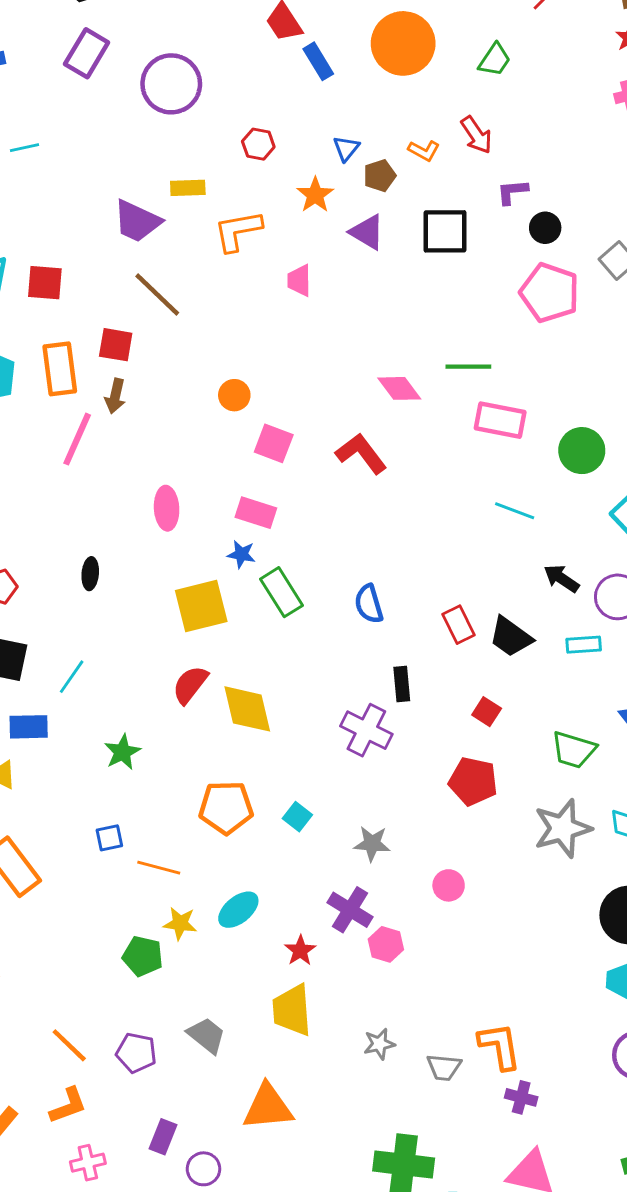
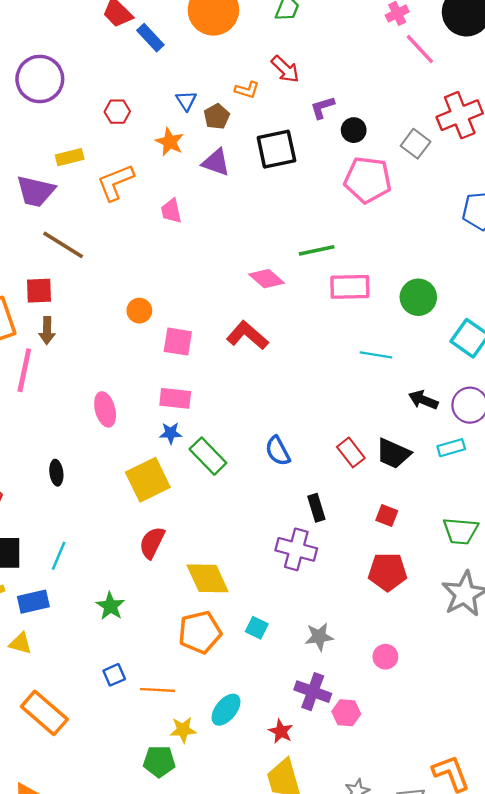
yellow diamond: (247, 709) -> (208, 578), moved

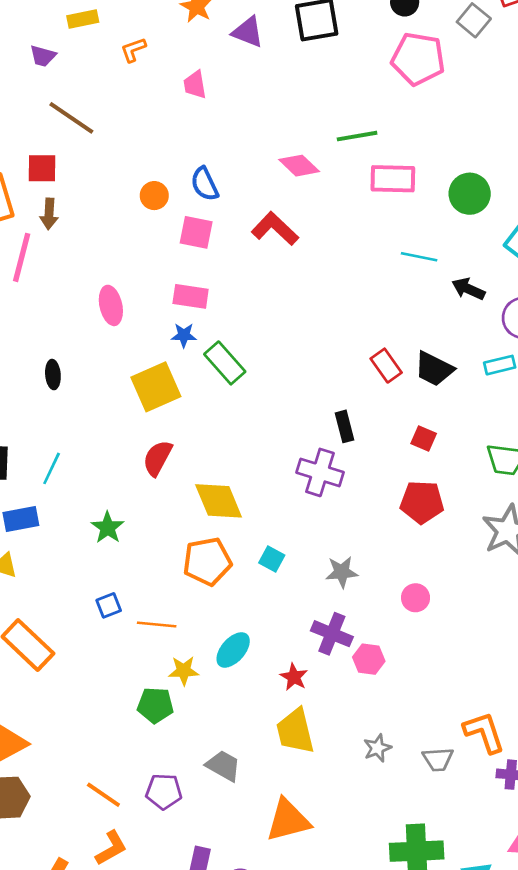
orange L-shape: (115, 182) -> (133, 50), size x0.6
purple trapezoid: (36, 191) -> (43, 56), size x0.6
black arrow: (423, 400) -> (468, 289), moved
blue semicircle: (278, 451) -> (205, 184), moved

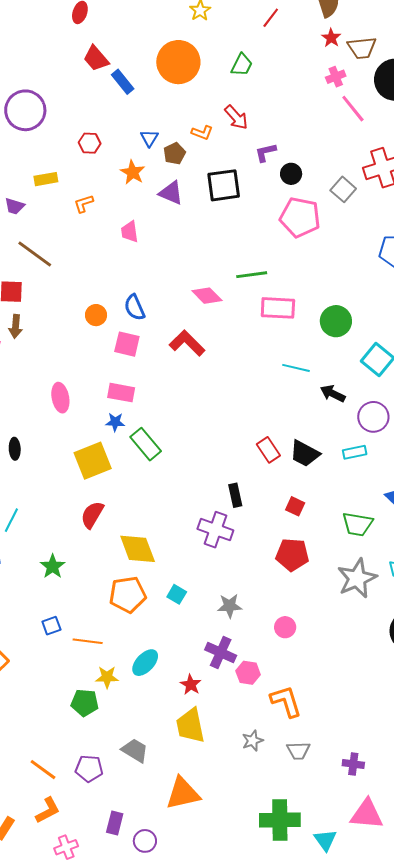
orange L-shape: (484, 732) -> (286, 701), moved

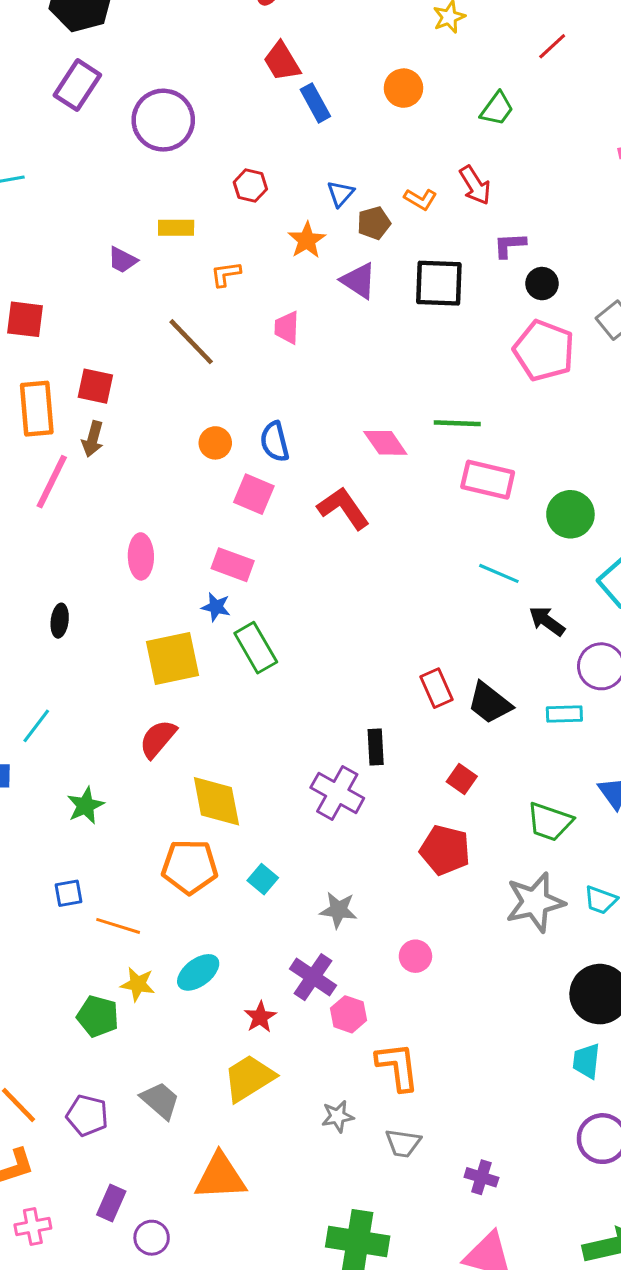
orange circle: (178, 62) -> (403, 88), size x0.6
brown line: (35, 254) -> (191, 342), moved
yellow trapezoid: (190, 726) -> (249, 1078), turned 60

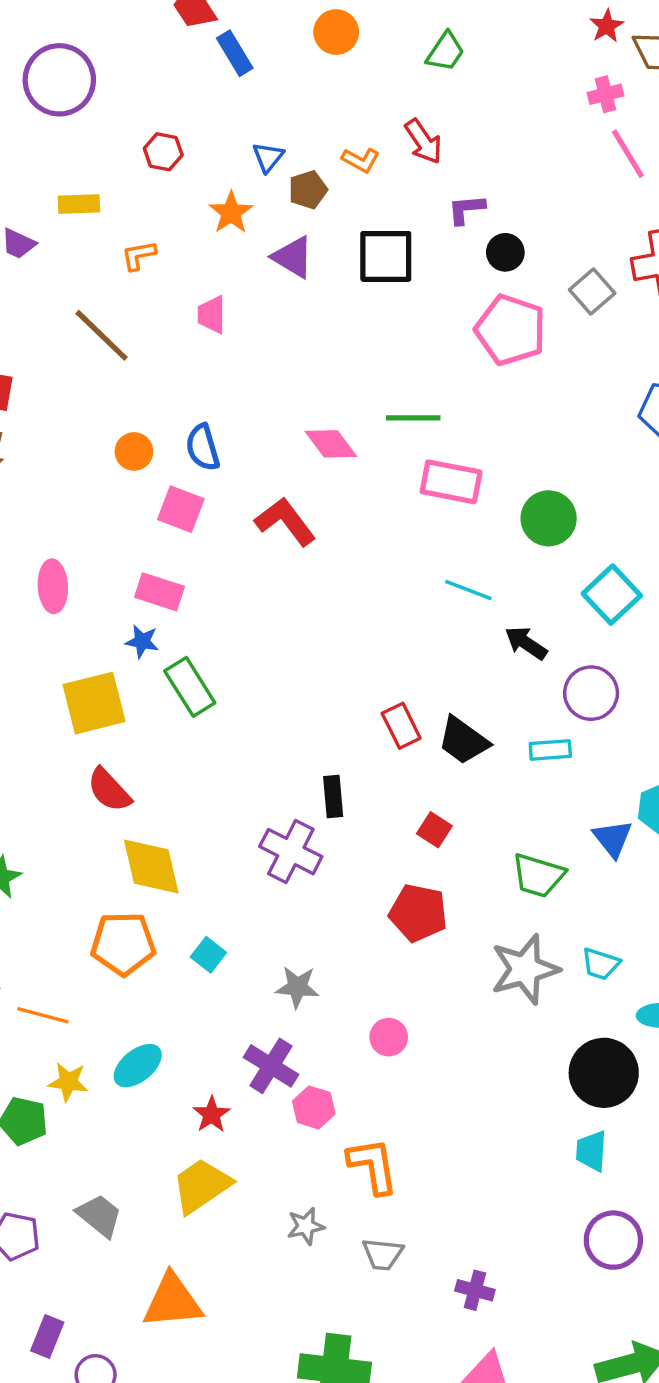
red semicircle: (158, 739) -> (109, 790), moved, turned -81

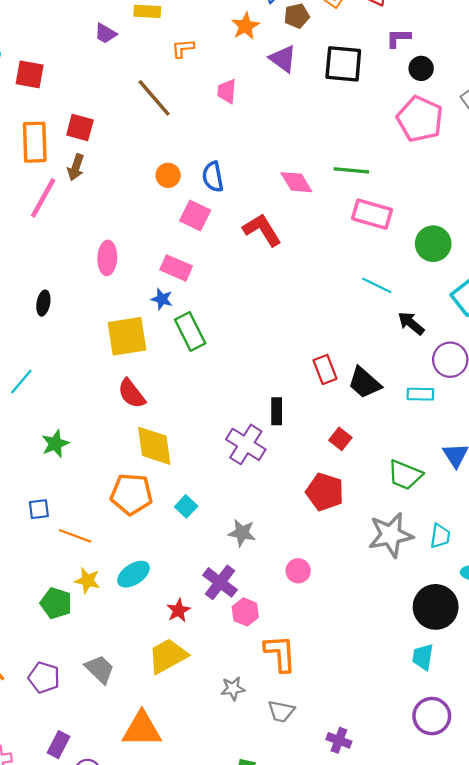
cyan trapezoid: (601, 964) -> (440, 536), turned -105

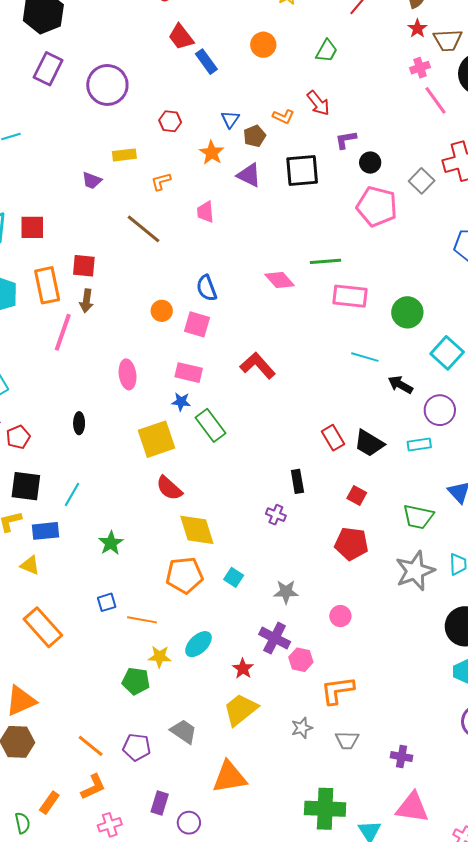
orange circle: (168, 175) -> (162, 311), moved
red L-shape: (262, 230) -> (258, 366), moved
purple cross: (246, 444) -> (276, 515), size x0.6
orange L-shape: (280, 653) -> (337, 690), turned -84

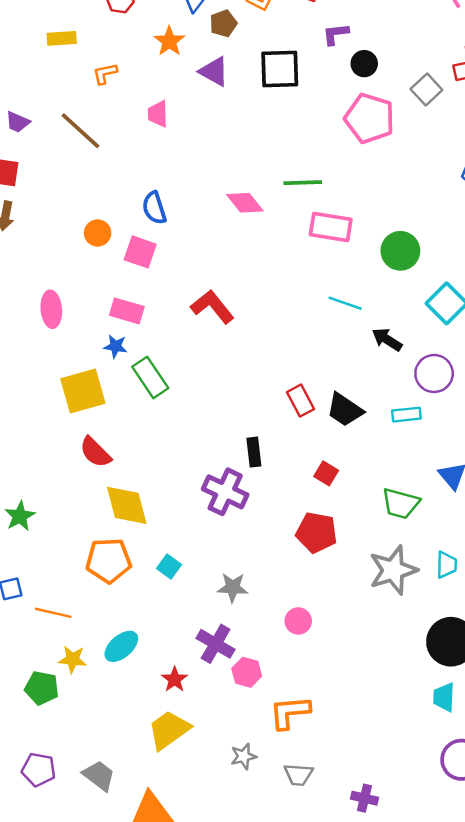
purple trapezoid: (92, 180) -> (18, 122), moved
purple cross: (276, 515) -> (225, 492), size x1.8
gray trapezoid: (184, 732) -> (99, 776), moved

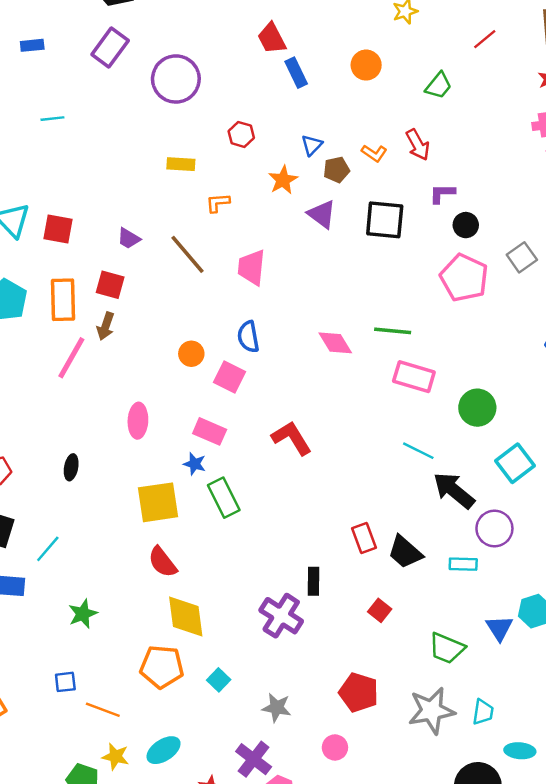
pink trapezoid: (158, 114) -> (252, 267), moved, size x1.4
black arrow: (387, 339) -> (454, 490), size x1.5
red pentagon: (316, 532) -> (359, 692), moved

